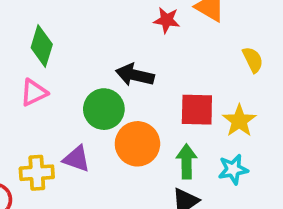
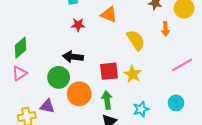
red star: (167, 20) -> (78, 25), moved
green diamond: (42, 46) -> (20, 48), turned 40
yellow semicircle: (253, 60) -> (136, 40), size x1.5
cyan star: (233, 169) -> (141, 109), moved

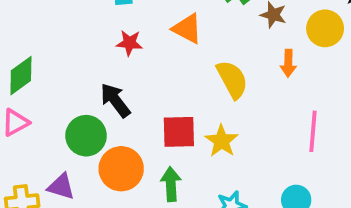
black arrow: (73, 57) -> (115, 100), turned 42
pink line: (182, 65) -> (313, 131), turned -60

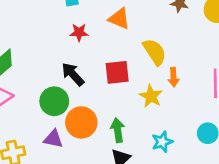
orange arrow: (288, 63) -> (174, 77), moved
red square: (179, 132) -> (117, 72), moved
purple triangle: (61, 187) -> (53, 139), moved

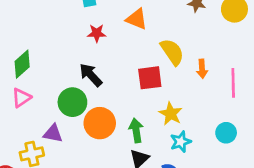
red square: (117, 72) -> (150, 78), moved
orange arrow: (174, 77) -> (202, 69), moved
yellow star: (151, 96) -> (171, 114), moved
purple triangle: (53, 139) -> (53, 133), moved

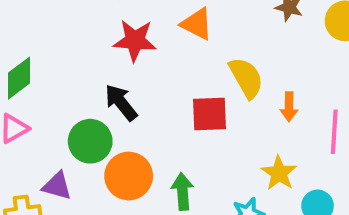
red star: (97, 33) -> (135, 40), size x1.5
yellow star: (171, 114) -> (279, 173), moved

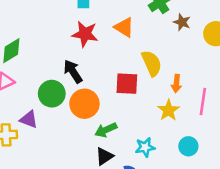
yellow star: (279, 173) -> (169, 110), moved
orange circle: (129, 176) -> (84, 104), moved
green arrow: (182, 191) -> (106, 130), turned -115

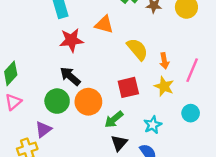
red square: (127, 84) -> (128, 87), moved
pink line: (203, 102) -> (192, 70), turned 30
purple triangle: (29, 119) -> (43, 129), turned -42

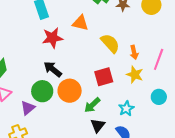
purple triangle: (43, 129) -> (28, 108), moved

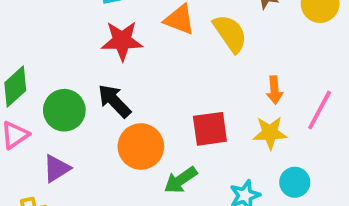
yellow semicircle: (110, 43) -> (230, 33), moved
yellow star: (135, 75) -> (270, 133), turned -30
green circle: (42, 91) -> (64, 110), moved
cyan circle: (159, 97) -> (295, 182), moved

